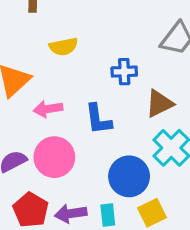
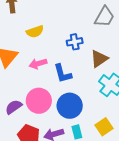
pink arrow: (48, 109) -> (38, 64), moved
blue circle: (129, 176) -> (70, 106), moved

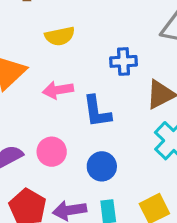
pink circle: (39, 101) -> (52, 152), size x0.7
blue circle: (70, 106) -> (102, 166), size x0.7

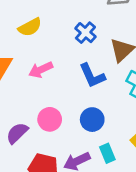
blue cross: (124, 61) -> (85, 33), turned -30
blue L-shape: (97, 111) -> (92, 76), moved

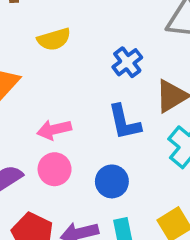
pink arrow: (41, 70) -> (54, 130), moved

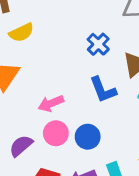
yellow semicircle: (54, 39) -> (21, 32), moved
blue circle: (112, 181) -> (88, 137), moved

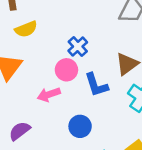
blue cross: (98, 44) -> (78, 46), moved
pink circle: (56, 133) -> (66, 70), moved

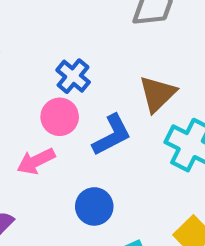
blue L-shape: (96, 85) -> (112, 135), turned -92

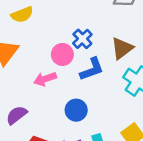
blue cross: (73, 76) -> (82, 39), moved

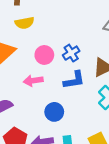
pink circle: (62, 54) -> (44, 55), moved

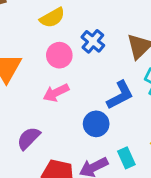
yellow semicircle: (25, 23) -> (52, 18), moved
blue L-shape: (74, 80) -> (120, 95), moved

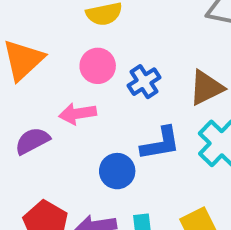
blue cross: (93, 41) -> (144, 82), moved
purple semicircle: (29, 138) -> (32, 141), moved

